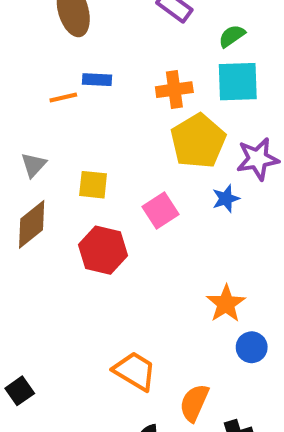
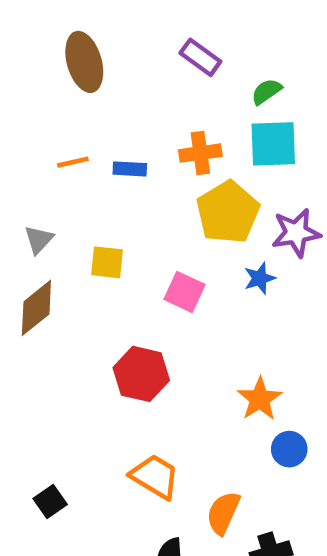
blue rectangle: (97, 80) -> (130, 169), moved
pink square: (160, 210) -> (184, 292), turned -32
red hexagon: (103, 250) -> (141, 374), moved
black square: (20, 391) -> (50, 501), moved

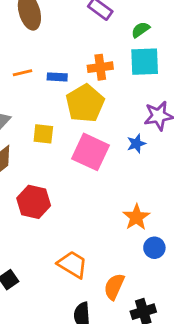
yellow pentagon: (228, 212) -> (85, 103), moved
pink square: (184, 292) -> (91, 152), size x1.5
red hexagon: (141, 374) -> (34, 202), moved

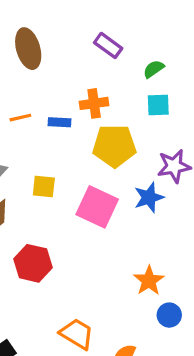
cyan square: (145, 62) -> (158, 105), size x0.7
orange cross: (100, 67) -> (94, 103), moved
yellow pentagon: (85, 103) -> (114, 146), moved, turned 30
blue star: (136, 144) -> (149, 197), size x1.4

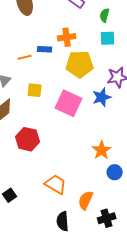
green semicircle: (154, 69) -> (105, 15), turned -40
orange line: (20, 118) -> (25, 57), moved

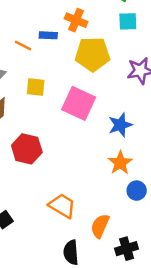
orange cross: (67, 37) -> (76, 20), turned 30
orange line: (25, 57) -> (23, 45), turned 40
blue star: (102, 97) -> (120, 125), moved

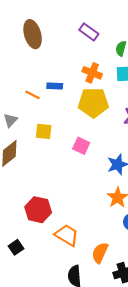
orange cross: (76, 20) -> (92, 73), moved
pink square: (79, 103) -> (81, 146), size x0.6
red hexagon: (27, 149) -> (38, 210), moved

